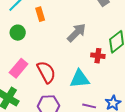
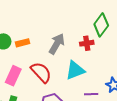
orange rectangle: (40, 14) -> (22, 43), moved, turned -72
gray arrow: (77, 33) -> (57, 44), moved

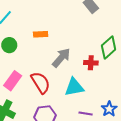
orange rectangle: (22, 43) -> (41, 34), moved

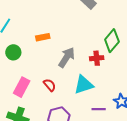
red semicircle: (41, 83) -> (50, 85), size x0.6

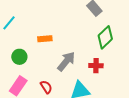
green diamond: (112, 41) -> (105, 37), moved
green circle: (13, 52) -> (19, 57), moved

